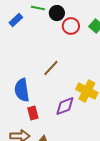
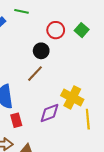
black circle: (57, 13) -> (41, 51), moved

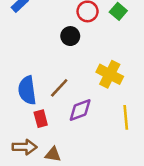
brown line: (35, 74) -> (59, 88), moved
yellow cross: (72, 97) -> (110, 74), moved

